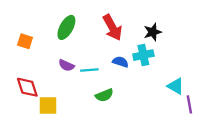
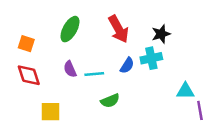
blue semicircle: (120, 62) -> (127, 65), turned 105
purple semicircle: (66, 65) -> (70, 69), turned 42
cyan triangle: (176, 86) -> (185, 91), turned -30
red diamond: (27, 87) -> (29, 75), moved

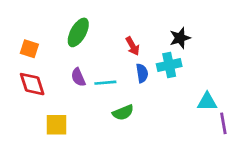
red arrow: (119, 29) -> (133, 46), moved, size x0.6
blue semicircle: (127, 65) -> (142, 73), turned -42

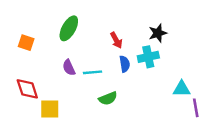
red diamond: (32, 84) -> (27, 89), moved

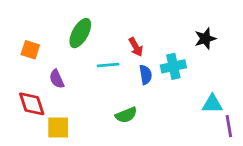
black star: (158, 33) -> (205, 39), moved
purple semicircle: (69, 68) -> (57, 79), moved
cyan line: (93, 72) -> (108, 65), moved

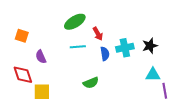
green ellipse: (80, 33) -> (75, 22), moved, turned 30
black star: (205, 39) -> (150, 46), moved

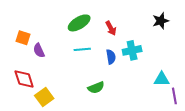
red arrow: (98, 34) -> (111, 28), moved
black star: (150, 46) -> (161, 21), moved
purple semicircle: (41, 57) -> (39, 50), moved
yellow square: (42, 92) -> (44, 97), turned -36

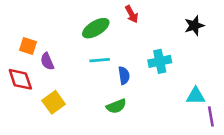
red arrow: (111, 28) -> (132, 14), moved
blue semicircle: (111, 57) -> (124, 75), moved
red diamond: (24, 79) -> (20, 79), moved
yellow square: (44, 97) -> (54, 102), moved

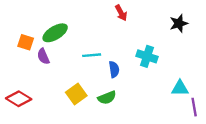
green ellipse: (96, 28) -> (55, 33), moved
cyan cross: (160, 61) -> (147, 56), turned 30
red diamond: (20, 79) -> (19, 99), moved, turned -40
yellow square: (54, 102) -> (76, 94), moved

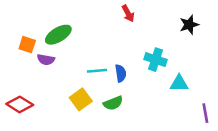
cyan line: (92, 55) -> (97, 71), moved
purple semicircle: (43, 56) -> (46, 60), turned -56
cyan triangle: (180, 88) -> (179, 83), moved

